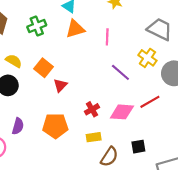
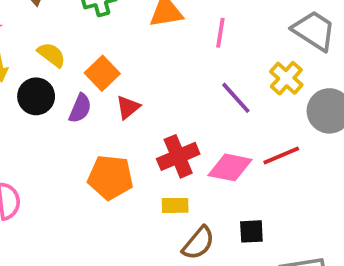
red cross: (92, 109) -> (178, 156), size x1.5
purple semicircle: (18, 126) -> (80, 108), moved

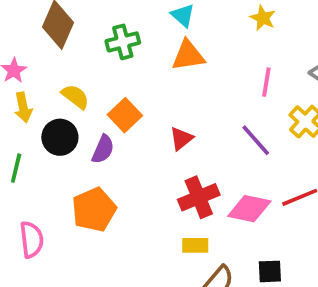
pink line: (220, 33) -> (266, 82), moved
red triangle: (128, 107) -> (181, 139), moved
orange pentagon: (110, 177) -> (94, 210), moved, turned -30

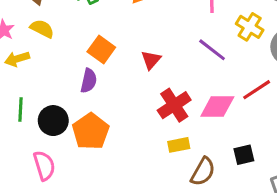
yellow semicircle: (75, 97) -> (42, 29), moved
yellow arrow: (23, 107) -> (17, 59), turned 95
black circle: (60, 137) -> (53, 121), moved

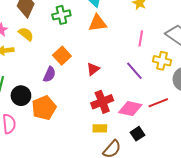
yellow cross: (250, 27) -> (162, 61), turned -30
black square: (244, 155) -> (137, 134), moved, turned -32

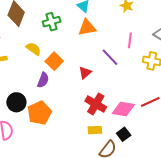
yellow semicircle: (26, 34) -> (33, 49), moved
purple line: (134, 71) -> (110, 57), moved
red cross: (102, 102) -> (96, 104), turned -35
black square: (137, 134) -> (124, 134), moved

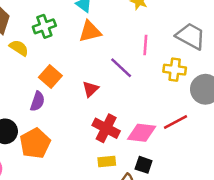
yellow semicircle: (33, 49) -> (19, 48), moved
black square: (124, 134) -> (144, 165), turned -32

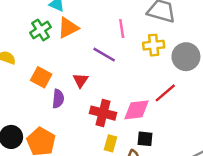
green cross: (44, 26) -> (41, 30), moved
purple semicircle: (37, 101) -> (58, 99), moved
yellow rectangle: (107, 161) -> (111, 143), turned -56

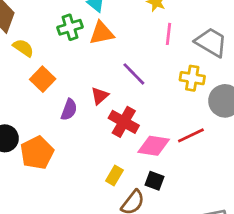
pink line: (122, 29) -> (169, 34), moved
orange square: (41, 77) -> (43, 79), moved
red cross: (103, 113) -> (124, 122), moved

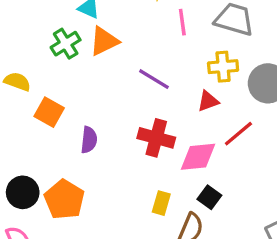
red triangle: (100, 96) -> (208, 101), moved, turned 36
black square: (154, 181) -> (209, 197), turned 30

